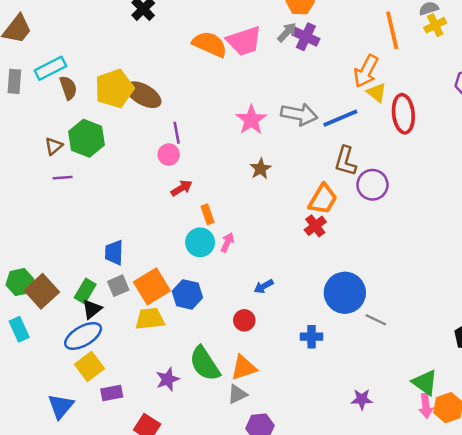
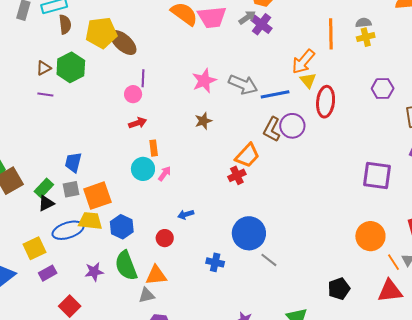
purple circle: (372, 185) -> (292, 126), moved
blue hexagon: (187, 294) -> (122, 227), moved
blue ellipse: (83, 336) -> (68, 230), moved
purple rectangle: (112, 393) -> (48, 273), turned -30

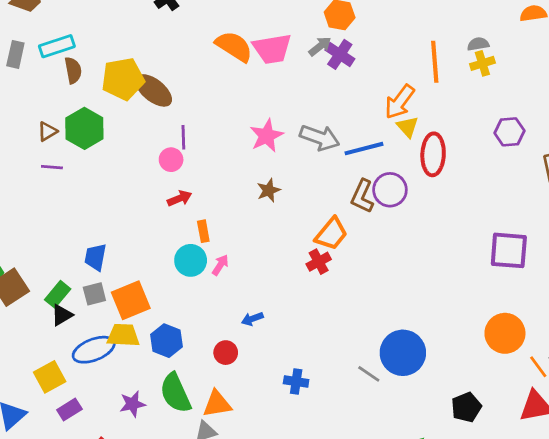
blue circle: (249, 233) -> (403, 353), moved

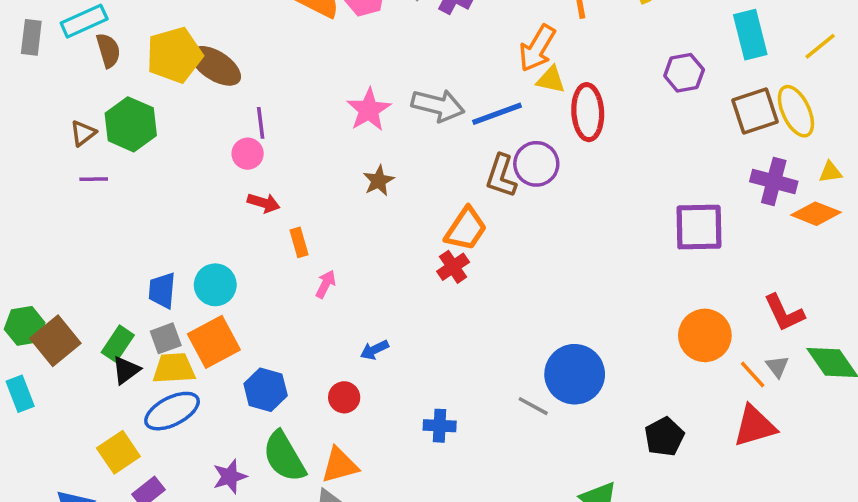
yellow triangle: (408, 127) -> (551, 80), turned -30
red arrow: (180, 198) -> (264, 203), turned 45
cyan circle: (191, 260) -> (215, 285), moved
yellow trapezoid: (123, 335) -> (174, 368), moved

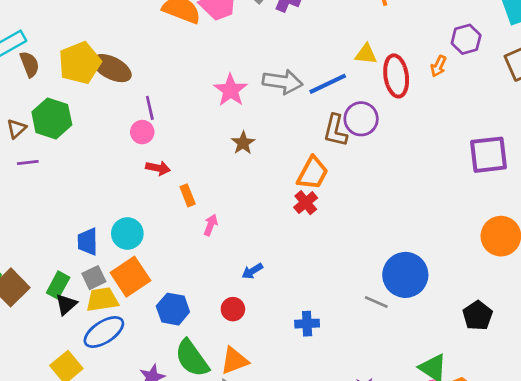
orange arrow: (537, 48) -> (438, 66), moved, size x0.6

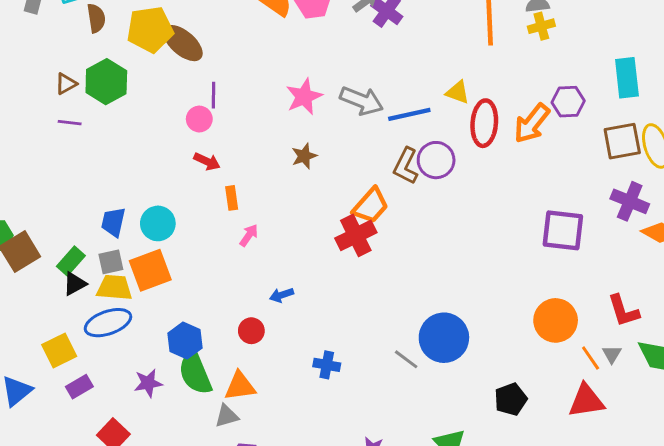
orange arrow: (438, 66) -> (532, 123), size x1.8
red cross: (306, 203) -> (356, 235), size x1.5
blue hexagon: (173, 309) -> (185, 341), moved

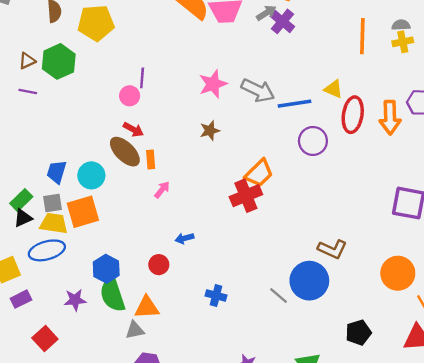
brown ellipse: (183, 43) -> (125, 152), moved
orange arrow: (532, 123) -> (390, 117), turned -44
brown L-shape: (406, 166) -> (332, 249), moved, turned -96

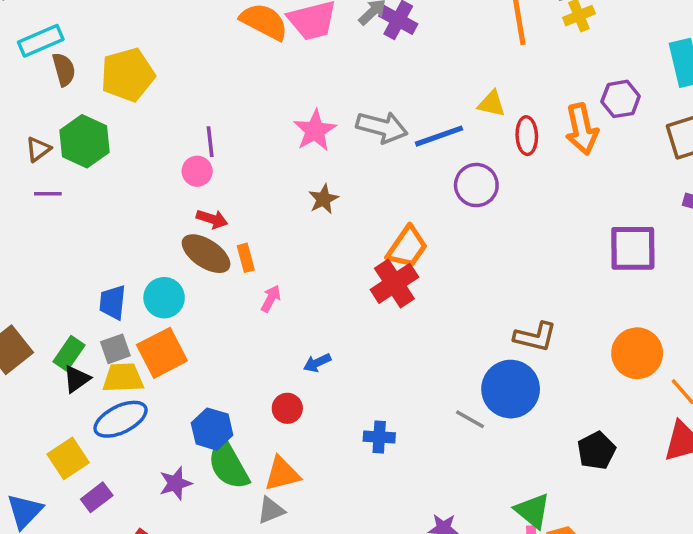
red ellipse: (353, 115) -> (527, 136), size x0.7

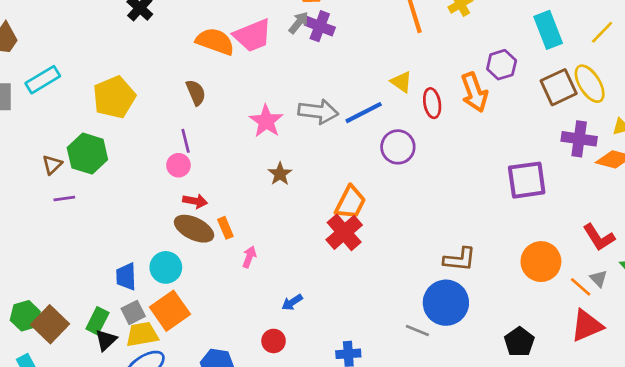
brown semicircle: (64, 69) -> (196, 93), moved
yellow triangle: (492, 104) -> (401, 82), turned 30

